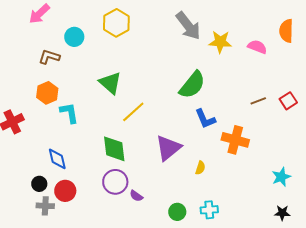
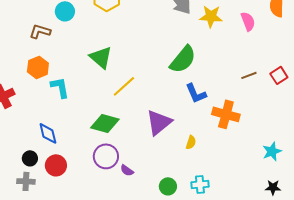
pink semicircle: (257, 47) -> (248, 21), turned 48
green diamond: (114, 149) -> (105, 123), turned -68
gray cross: (45, 206) -> (26, 181), moved

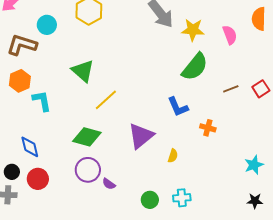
brown L-shape: (40, 31) -> (22, 45), size x1.4
green semicircle: (183, 59) -> (195, 67), moved
orange cross: (226, 114) -> (208, 128), size x0.6

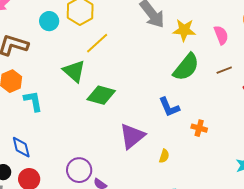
cyan circle: (47, 25) -> (49, 21), moved
brown line: (231, 89) -> (224, 70), moved
yellow line: (106, 100) -> (97, 43), moved
green diamond: (87, 137) -> (101, 95), moved

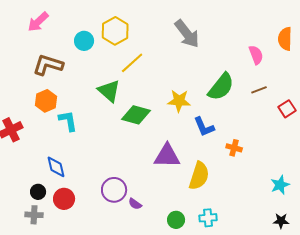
yellow star: (184, 30) -> (179, 101), moved
purple triangle: (132, 136) -> (167, 156), turned 40
yellow semicircle: (164, 156) -> (199, 176), size x2.0

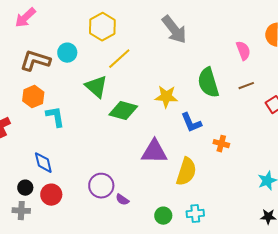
cyan circle: (84, 41) -> (67, 53), moved
green semicircle: (221, 87) -> (208, 83), turned 124

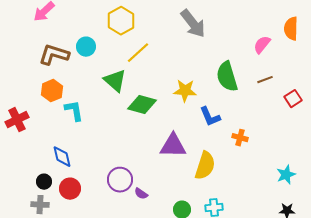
pink semicircle: (243, 51) -> (262, 45), turned -120

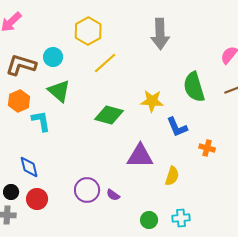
gray arrow: (193, 24) -> (160, 34), turned 36
green triangle: (115, 81) -> (59, 91), moved
yellow semicircle: (205, 166) -> (172, 176), size x0.7
purple semicircle: (141, 194) -> (113, 195), moved

